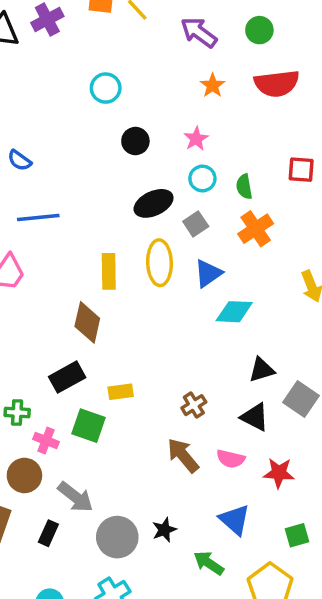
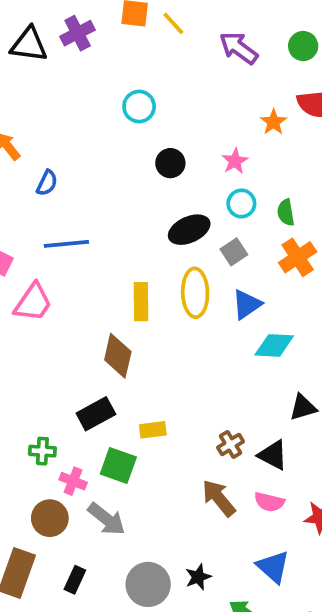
orange star: (213, 85) -> (274, 122), moved
blue semicircle: (20, 160) -> (47, 183), turned -100
black triangle: (255, 417) -> (273, 455), moved
gray arrow: (75, 497) -> (106, 519), moved

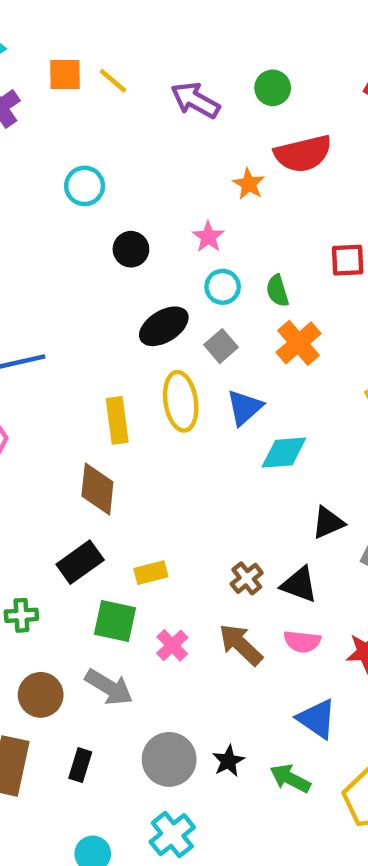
pink cross: (73, 481) -> (172, 645), moved, turned 32
black star: (198, 577) -> (228, 761), moved

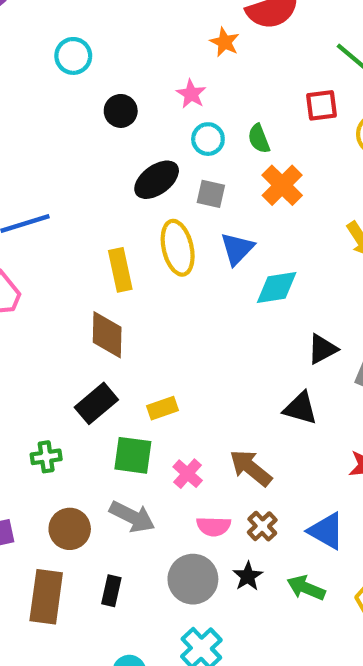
gray square: (221, 346) -> (211, 194), turned -32
brown cross: (247, 578) -> (262, 526), moved
pink semicircle: (302, 642) -> (214, 526), moved

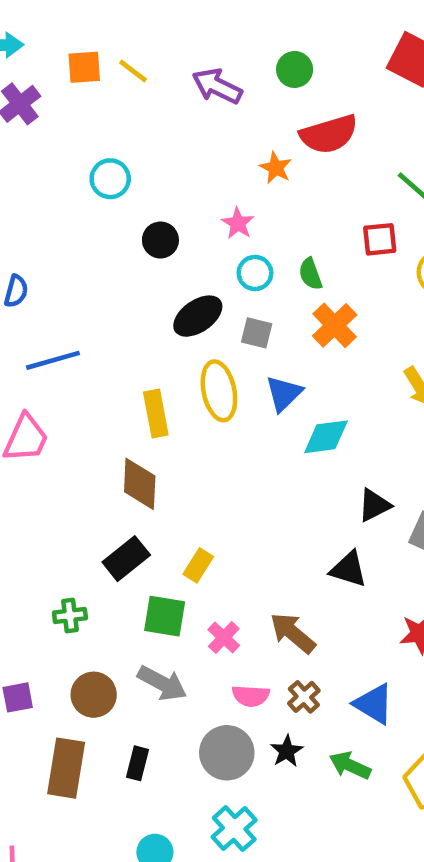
yellow rectangle: (163, 408) -> (198, 565), turned -40

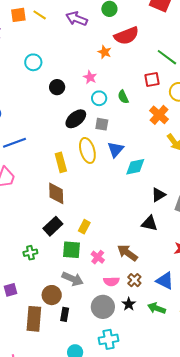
orange cross: (335, 325) -> (159, 115), moved
brown circle: (94, 695) -> (52, 295), moved
cyan cross: (234, 829) -> (109, 339), turned 36

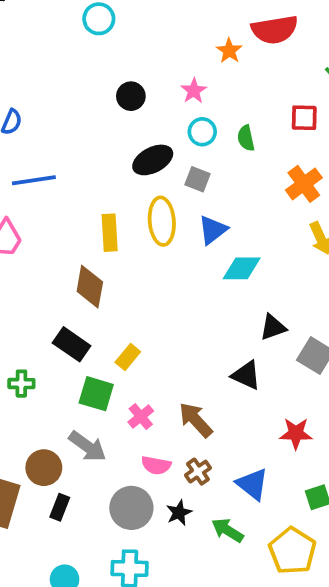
cyan circle: (33, 62) -> (99, 19), moved
black rectangle: (53, 226) -> (72, 344), turned 66

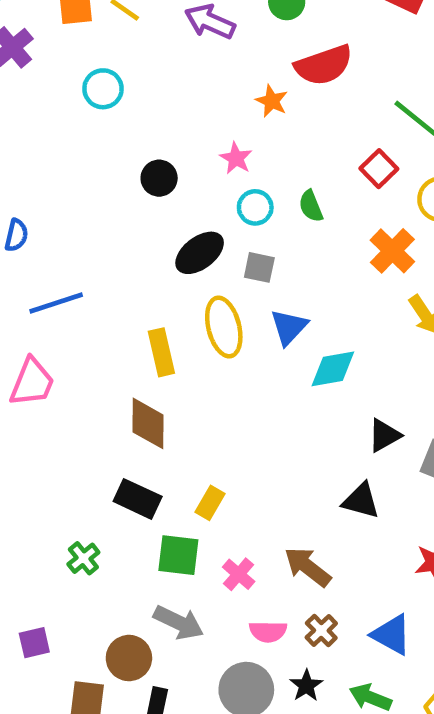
red square: (304, 118) -> (379, 169), turned -36
green cross: (21, 384) -> (83, 558), turned -30

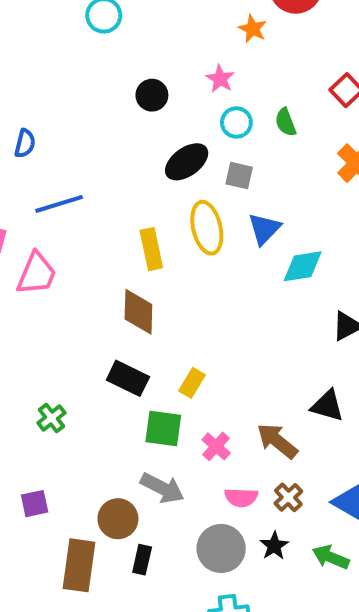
black triangle: (361, 501) -> (327, 406), moved
green cross: (83, 558) -> (52, 418), moved

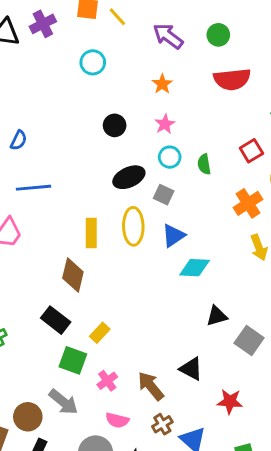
orange star: (253, 29) -> (162, 84), moved
brown cross: (288, 497) -> (162, 424), moved

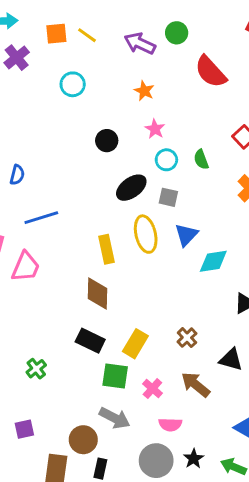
green circle: (218, 35) -> (177, 33), moved
red semicircle: (232, 79) -> (211, 72), turned 66
yellow rectangle: (100, 333) -> (135, 344), size x1.4
brown cross: (162, 424) -> (187, 338), moved

